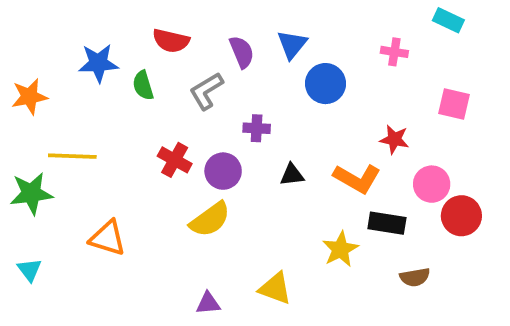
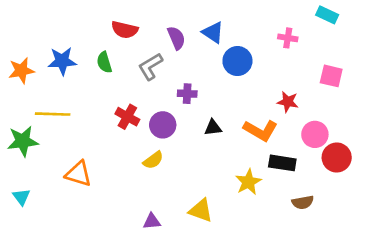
blue triangle: (292, 44) -> (213, 32), turned -35
blue star: (98, 63) -> (62, 61), moved
yellow semicircle: (210, 219) -> (153, 160), size x0.7

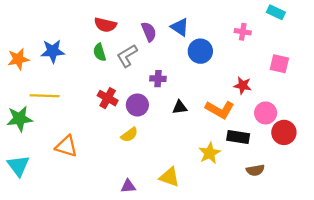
green semicircle: (104, 62) -> (100, 52), moved
cyan triangle: (21, 197) -> (18, 166), size x1.5

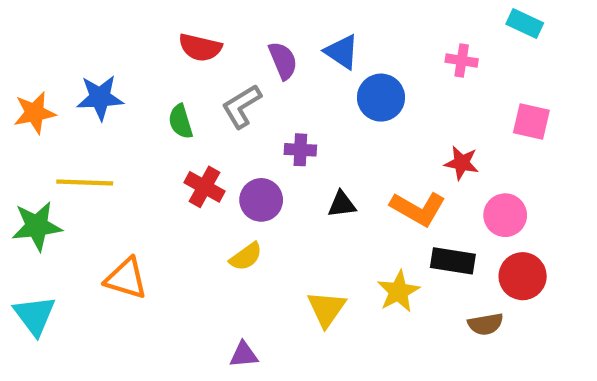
green semicircle: (100, 52) -> (181, 122), moved
red circle: (284, 132) -> (523, 276), moved
yellow triangle: (169, 177) -> (327, 309), moved, turned 45

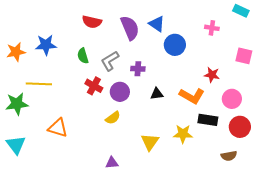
purple semicircle: (283, 61) -> (130, 28), size x1.4
gray L-shape: (242, 106) -> (110, 61), moved
yellow star: (398, 291) -> (183, 134), turned 30
brown semicircle: (486, 324) -> (229, 156), moved

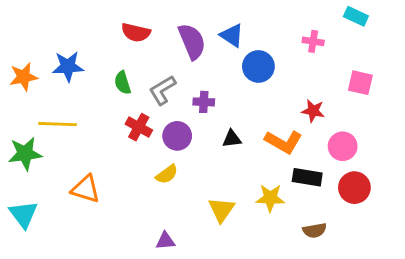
brown semicircle: (229, 156) -> (315, 230), moved

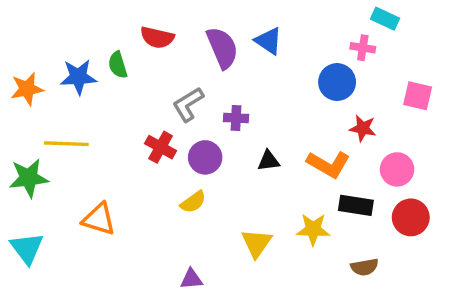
cyan rectangle: (356, 16) -> (385, 19), moved
blue circle: (258, 66) -> (337, 82), moved
green semicircle: (123, 83) -> (118, 65), moved

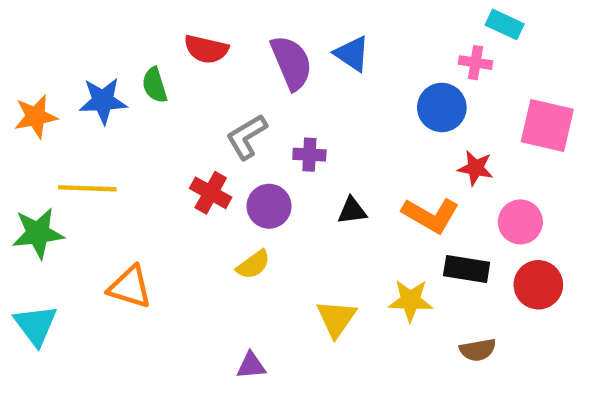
pink square: (418, 96) -> (547, 125), size x1.4

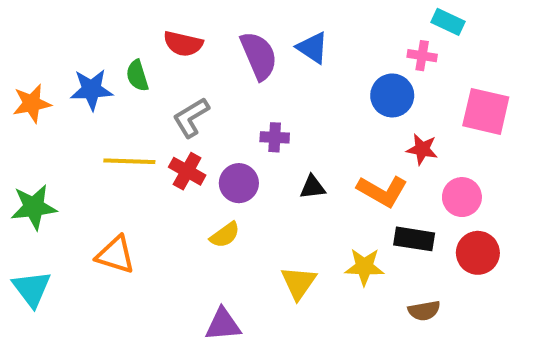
gray L-shape: (247, 137) -> (191, 117), moved
yellow line: (87, 188) -> (129, 161), moved
purple triangle: (251, 366) -> (223, 325), size x1.4

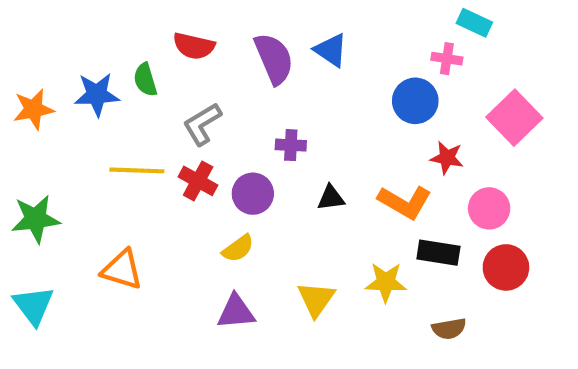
pink square: (486, 111) -> (514, 118), turned 33
purple triangle: (223, 325) -> (236, 312), moved

